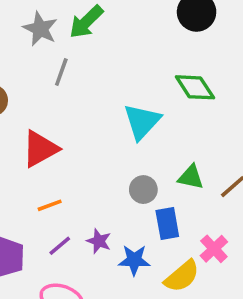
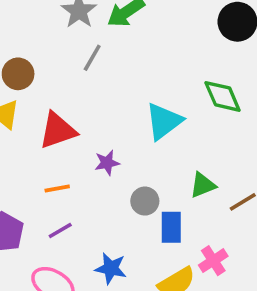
green triangle: (191, 177) -> (203, 185), turned -44
gray circle: (143, 190) -> (145, 201), moved
purple star: (99, 241) -> (107, 163), moved, turned 30
blue star: (134, 260) -> (111, 268), moved

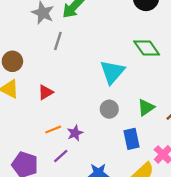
red triangle: (58, 130) -> (46, 92), size x0.6
purple star: (107, 163) -> (75, 133), moved
gray circle: (145, 201) -> (109, 109), moved

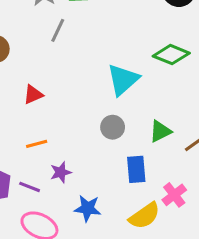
green diamond: (147, 48) -> (171, 55), turned -40
purple star: (75, 133) -> (61, 172), moved
purple line: (61, 156) -> (30, 187), moved, turned 56

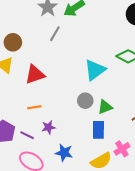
red triangle: (33, 95) -> (35, 75), size x1.5
green triangle: (160, 131) -> (105, 107), moved

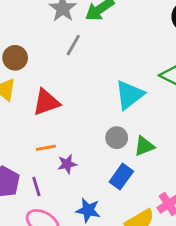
purple star: (48, 127) -> (67, 164), moved
blue rectangle: (98, 130) -> (121, 177), moved, turned 36
purple line: (27, 135) -> (36, 187), turned 48

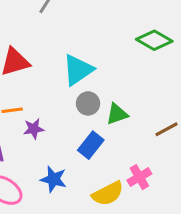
cyan triangle: (129, 95) -> (78, 70), moved

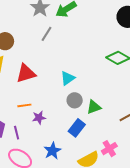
cyan triangle: (78, 70) -> (68, 78), size x0.7
blue star: (53, 179) -> (52, 151), turned 30

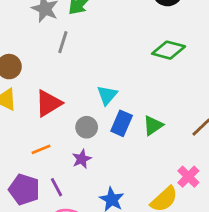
gray circle: (75, 100) -> (87, 127), moved
orange line: (24, 105) -> (41, 149), moved
blue rectangle: (77, 128) -> (122, 123), moved

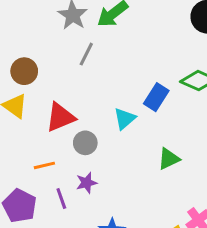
blue rectangle: (122, 123) -> (156, 97), moved
gray circle: (87, 127) -> (85, 143), moved
purple line: (57, 187) -> (61, 198), moved

